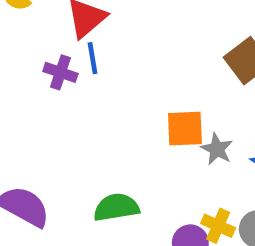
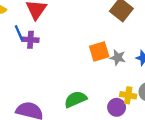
blue line: (92, 58) -> (19, 33), moved

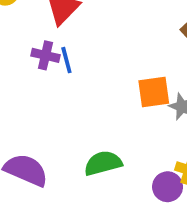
blue line: (19, 33) -> (66, 60), moved

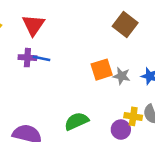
blue line: (66, 60) -> (42, 58), turned -54

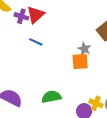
purple cross: (27, 58) -> (21, 16), moved
gray star: (122, 76) -> (84, 49), moved

